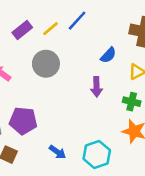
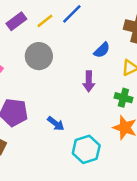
blue arrow: (57, 152) -> (56, 124), moved

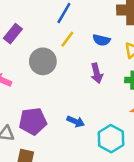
yellow line: (45, 21) -> (67, 39), moved
blue semicircle: (102, 50) -> (101, 40), turned 72

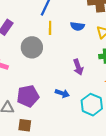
yellow line: (67, 39) -> (50, 28), turned -32
purple arrow: (97, 73) -> (78, 67), moved

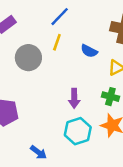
blue arrow: (62, 93) -> (38, 152), moved
cyan hexagon: (92, 105) -> (78, 131), moved

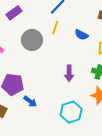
cyan hexagon: (78, 131) -> (71, 112), moved
blue arrow: (38, 152) -> (30, 101), moved

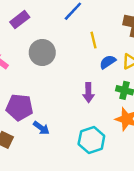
yellow line: (55, 28) -> (93, 40), moved, turned -32
blue semicircle: (81, 35) -> (108, 62), moved, turned 120

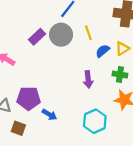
purple rectangle: (20, 20) -> (37, 37), moved
gray circle: (42, 52) -> (61, 35), moved

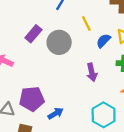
gray circle: (61, 35) -> (59, 42), moved
blue arrow: (49, 115) -> (56, 113), turned -56

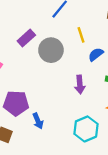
blue arrow: (56, 113) -> (38, 121), turned 91

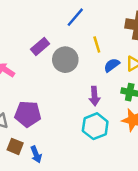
blue arrow: (38, 121) -> (36, 154), moved
cyan hexagon: (86, 129) -> (95, 126), moved

